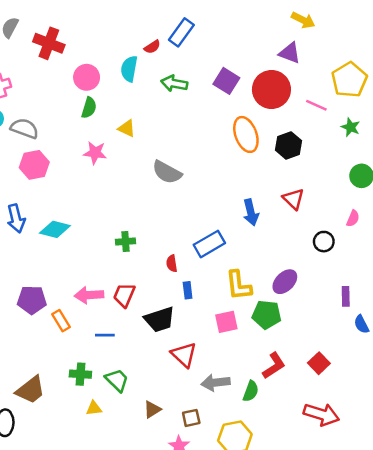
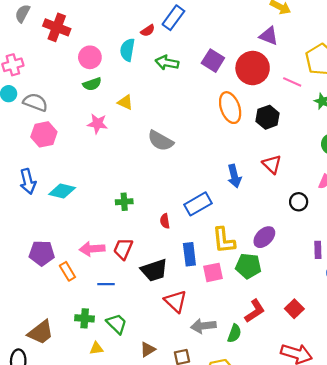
green semicircle: (89, 108) -> (92, 84), turned 54
blue rectangle: (188, 290) -> (189, 254), moved, size x1.5

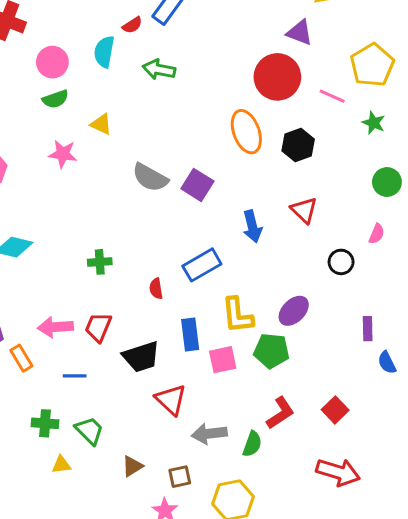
purple square: (213, 61) -> (197, 185), moved

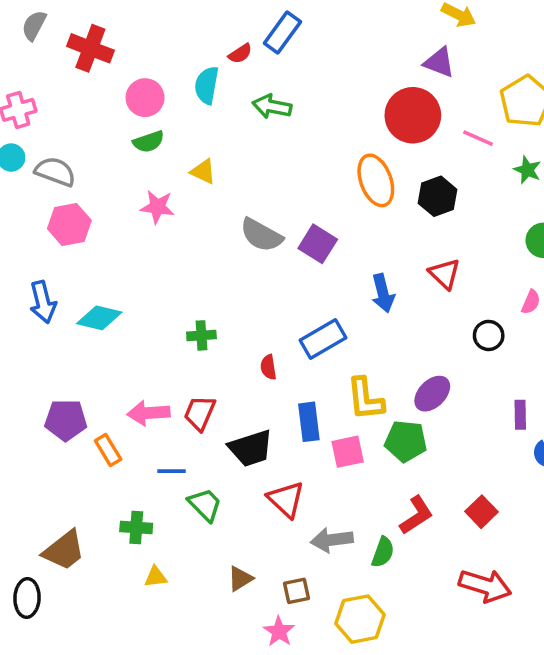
green trapezoid: (89, 431) -> (205, 505), moved

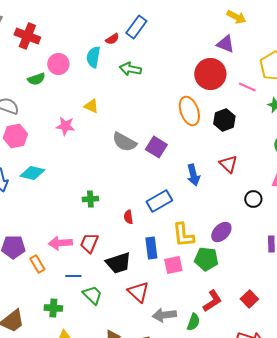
green semicircle: (149, 142) -> (36, 79), moved
cyan diamond: (99, 318) -> (32, 173), moved

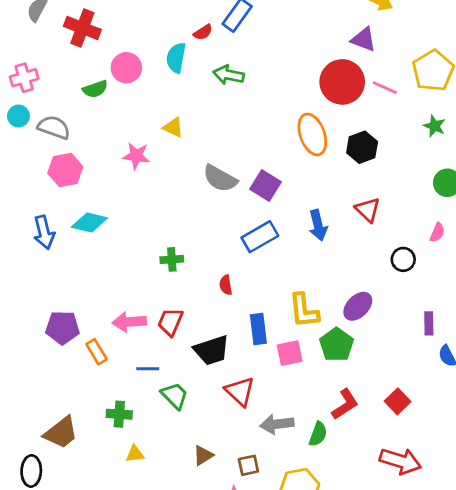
pink line: (247, 87) -> (385, 88), moved
blue rectangle: (159, 201) -> (260, 237), moved
green pentagon: (206, 259) -> (336, 345), turned 30

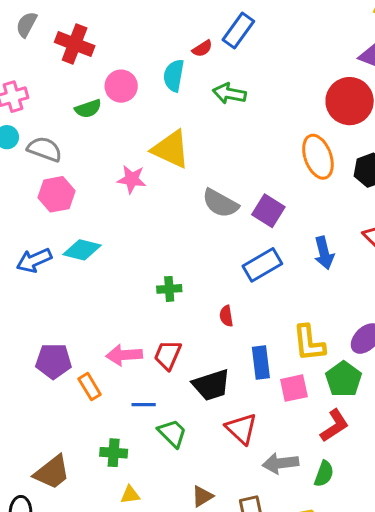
yellow triangle: (173, 127) -> (171, 149), size x1.8
blue arrow: (44, 232) -> (34, 260), turned 80
red L-shape: (345, 404) -> (335, 426), moved

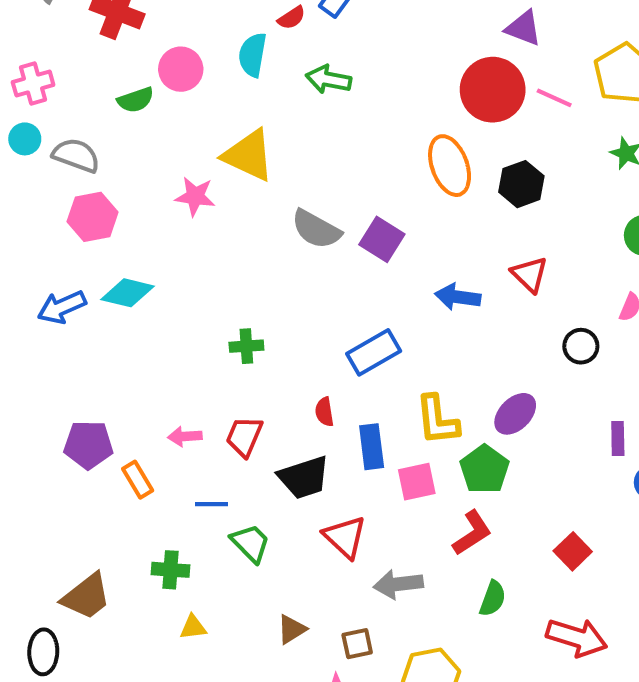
blue arrow: (324, 253) -> (458, 297), turned 112
blue rectangle: (262, 265) -> (374, 352), moved
red semicircle: (226, 316) -> (324, 412), moved
pink arrow: (124, 355) -> (185, 436), size x0.7
green semicircle: (324, 474) -> (493, 599), moved

